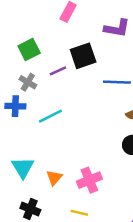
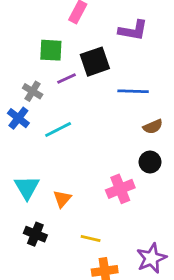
green square: (29, 50) -> (51, 50), moved, turned 30
blue cross: (15, 106) -> (18, 118), turned 36
pink cross: (89, 180) -> (120, 189), moved

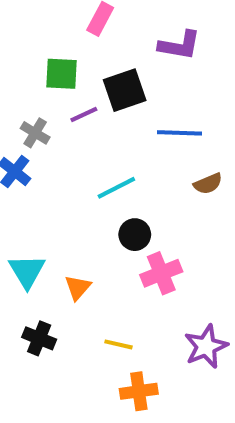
cyan line: (58, 129) -> (116, 188), moved
black circle: (150, 162) -> (135, 235), moved
purple star: (151, 258) -> (206, 347), moved

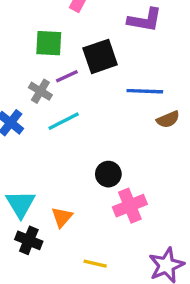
gray cross: (35, 133) -> (40, 91), moved
brown semicircle: (208, 184) -> (168, 119), moved
cyan line: (116, 188) -> (64, 121), moved
black cross: (39, 338) -> (29, 240), moved

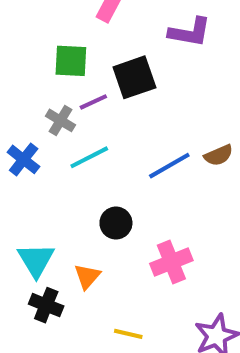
blue line: (145, 91) -> (169, 166), moved, turned -32
black circle: (108, 174) -> (116, 223), moved

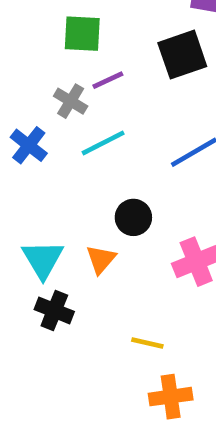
black square: (134, 77) -> (182, 55), moved
orange triangle: (87, 276) -> (101, 259), moved

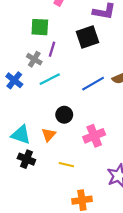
purple line: (108, 80) -> (52, 49), turned -48
cyan triangle: (43, 259) -> (21, 135), turned -40
yellow line: (147, 343) -> (66, 165), moved

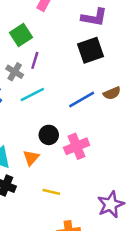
green square: (40, 27) -> (21, 35), turned -36
black square: (88, 37) -> (90, 50), moved
pink cross: (94, 136) -> (77, 146), moved

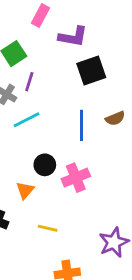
purple L-shape: (94, 17) -> (73, 37), moved
blue line: (82, 100) -> (81, 125), turned -60

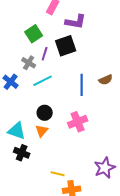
black square: (91, 70) -> (66, 46), moved
black circle: (45, 165) -> (45, 113), moved
yellow line: (48, 228) -> (58, 174), moved

